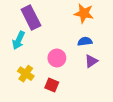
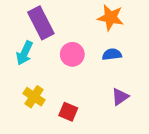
pink circle: (57, 58) -> (72, 54), moved
purple triangle: (91, 61) -> (120, 97), moved

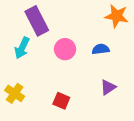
orange star: (111, 17) -> (117, 16), moved
yellow cross: (34, 97) -> (15, 93), moved

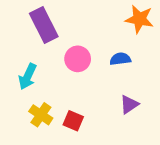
cyan arrow: (22, 48) -> (28, 77), moved
yellow cross: (15, 93) -> (41, 115), moved

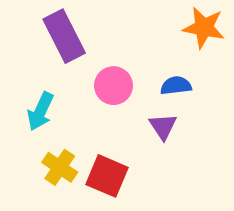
purple triangle: (129, 104) -> (163, 126), moved, turned -30
red square: (73, 121) -> (107, 176), size x1.4

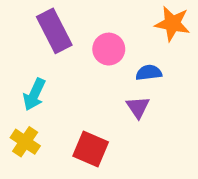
pink circle: (114, 86) -> (109, 49), moved
yellow cross: (60, 167) -> (25, 142), moved

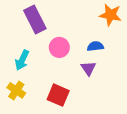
pink circle: (109, 49) -> (59, 47), moved

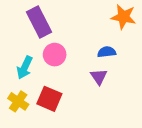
pink circle: (59, 47) -> (55, 55), moved
red square: (58, 95) -> (49, 99), moved

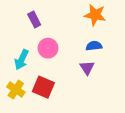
orange star: (124, 17) -> (95, 15), moved
purple rectangle: (39, 22) -> (34, 19), size x0.6

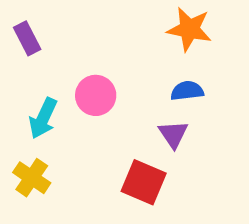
purple rectangle: (34, 19) -> (27, 38), moved
red square: (43, 87) -> (144, 182), moved

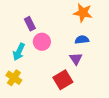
purple rectangle: (27, 38) -> (30, 24), moved
red square: (144, 182) -> (63, 80), turned 36

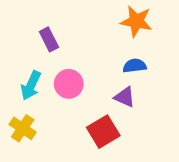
pink circle: (42, 42) -> (69, 84), moved
purple triangle: (76, 59) -> (125, 97), turned -32

